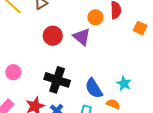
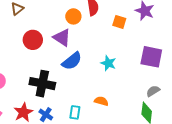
cyan star: (124, 83) -> (108, 63), moved
blue semicircle: (94, 88) -> (72, 61), moved, turned -90

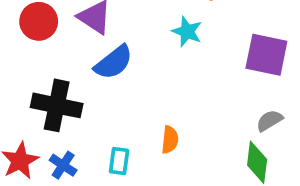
cyan star: (108, 63) -> (187, 32), moved
orange semicircle: (101, 101) -> (170, 140), turned 80

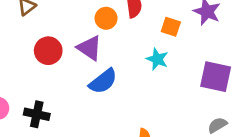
black cross: (57, 105) -> (37, 114), moved, size x0.7

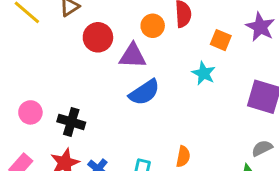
purple triangle: (89, 48) -> (133, 56), turned -36
red circle: (48, 51) -> (98, 37), moved

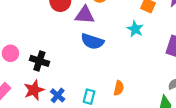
blue semicircle: (144, 92) -> (92, 41), turned 50

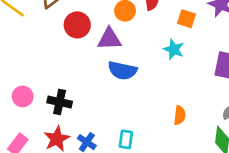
orange semicircle: (119, 88) -> (180, 115), moved

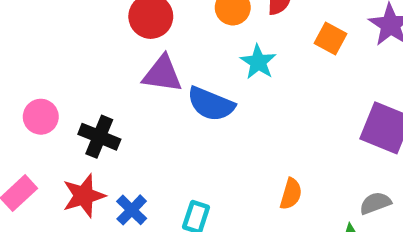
purple triangle: (109, 39) -> (162, 74), moved
cyan star: (174, 49) -> (258, 62), moved

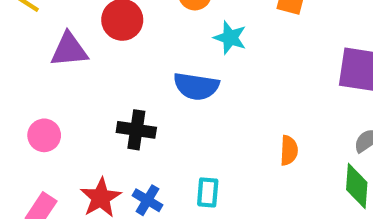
purple triangle: (162, 74) -> (69, 50), moved
black cross: (99, 137) -> (136, 130), moved

